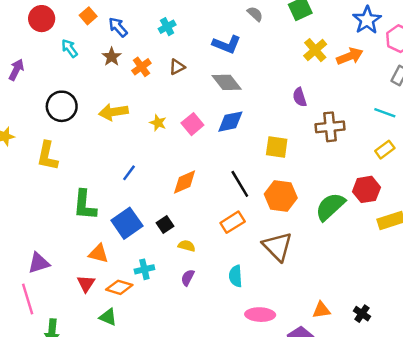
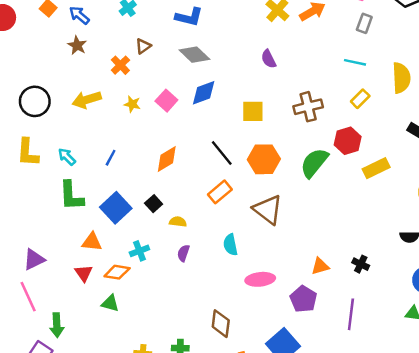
cyan arrow: (70, 48) -> (67, 157), moved
orange cross: (141, 67) -> (120, 65), moved
brown cross: (330, 127) -> (308, 107), moved

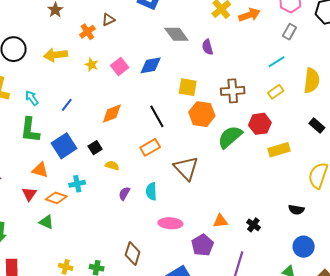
gray diamond: (194, 55) -> (176, 34), moved
cyan line: (355, 62) -> (277, 62), turned -54
orange hexagon: (264, 159) -> (202, 114), moved
purple semicircle: (183, 253) -> (124, 194), moved

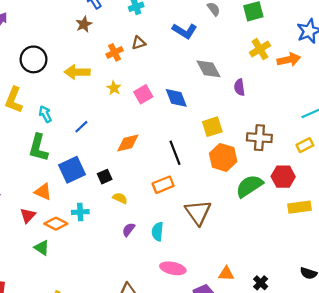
blue diamond: (151, 65) -> (176, 98), turned 70
yellow square: (188, 87) -> (212, 127), turned -36

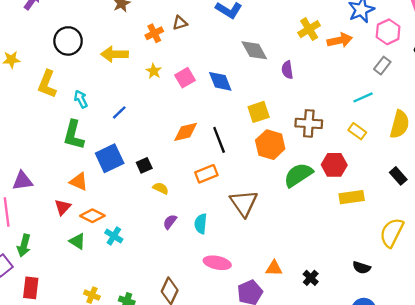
orange diamond: (128, 143) -> (186, 132), moved
yellow rectangle: (305, 145) -> (357, 131), turned 63
cyan cross: (80, 212) -> (114, 236), moved, turned 35

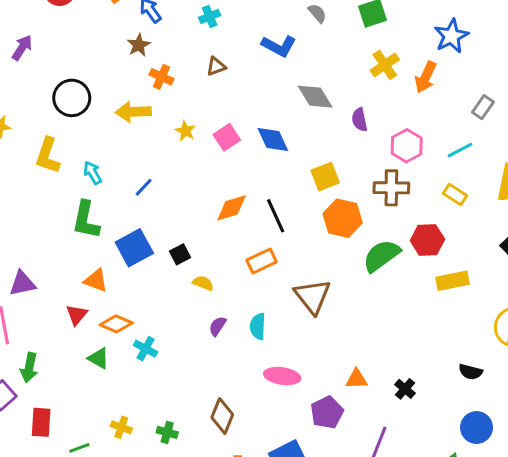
pink hexagon: (388, 32) -> (407, 146), moved
orange cross: (154, 33) -> (161, 77), moved, turned -36
orange arrow: (340, 40) -> (426, 77), turned 130

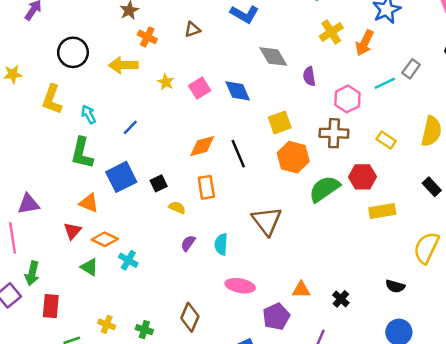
cyan line: (460, 150) -> (385, 83), moved
orange rectangle: (262, 261) -> (206, 187), moved, turned -75
red rectangle: (41, 422) -> (51, 306), moved

